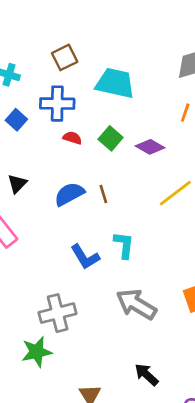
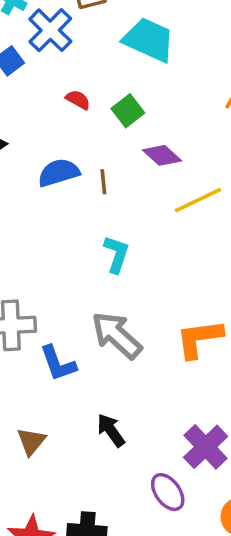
blue cross: (57, 104) -> (50, 30), moved, turned 32
purple diamond: (150, 147) -> (162, 155), moved
blue L-shape: (85, 257) -> (58, 363), moved

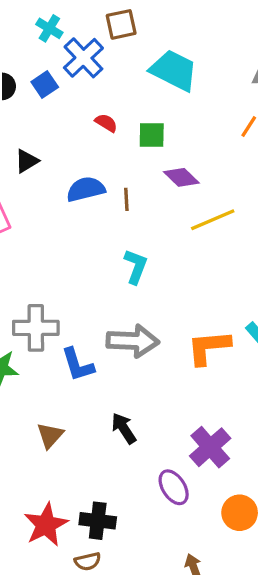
green square: (128, 111) -> (152, 135), turned 36
gray arrow: (117, 335) -> (133, 341), turned 138

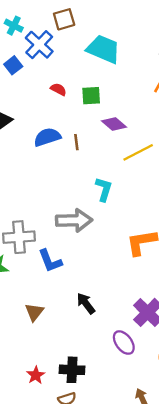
cyan L-shape: (136, 267) -> (104, 189), moved
gray arrow: (133, 341) -> (74, 220), moved
red star: (46, 525) -> (36, 375), size x0.6

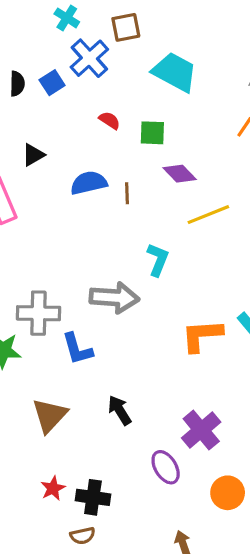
cyan cross: (14, 26) -> (67, 18), moved
brown triangle: (34, 312) -> (50, 415), size x1.4
red star: (36, 375) -> (53, 488), moved

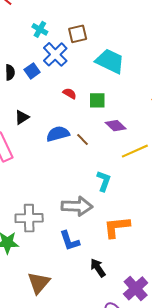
brown line: (127, 193) -> (83, 139), turned -40
orange L-shape: (202, 335) -> (117, 227), moved
blue L-shape: (77, 349) -> (70, 241), moved
black arrow: (120, 410) -> (98, 268), moved

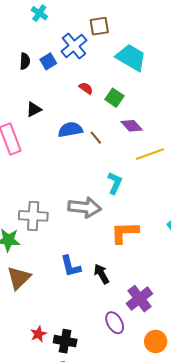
cyan cross: (40, 29) -> (39, 13), moved
green square: (97, 100) -> (114, 98), turned 30
blue L-shape: (70, 241) -> (71, 266), moved
brown triangle: (39, 283) -> (19, 278), moved

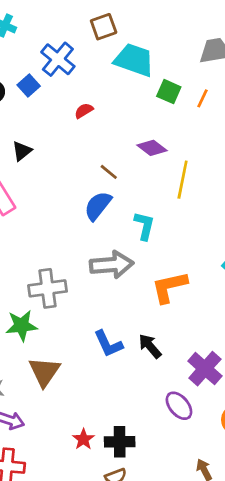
brown square: (99, 26) -> (104, 27), moved
red semicircle: (86, 88) -> (84, 111), turned -56
green square: (114, 98) -> (169, 92), moved
blue semicircle: (70, 130) -> (98, 206), moved, turned -30
yellow line: (150, 154) -> (183, 180), turned -48

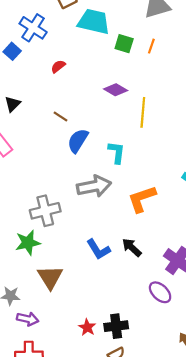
brown line: (109, 172) -> (61, 116), moved

